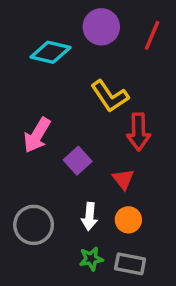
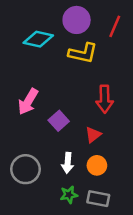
yellow L-shape: (110, 96) -> (83, 53), moved, turned -44
red triangle: (123, 179) -> (93, 135), turned 30

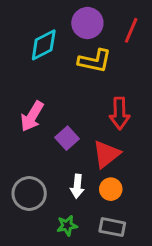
cyan diamond: (38, 39) -> (44, 45), turned -40
red triangle: (93, 135) -> (106, 154), size x1.5
green star: (69, 195) -> (67, 226), moved

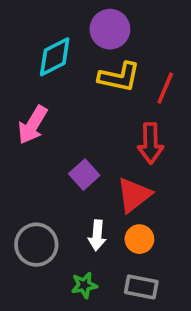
red line: (131, 30) -> (165, 88), moved
pink arrow: (32, 116) -> (33, 125), moved

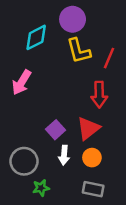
yellow L-shape: (119, 77) -> (79, 51), turned 64
purple square: (84, 175) -> (56, 130), moved
green star: (84, 285) -> (41, 188), moved

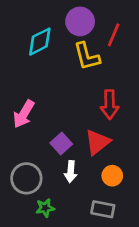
red line: (109, 58) -> (114, 35), moved
pink arrow: (22, 82) -> (24, 114), moved
orange circle: (92, 158) -> (112, 176), moved

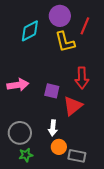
pink arrow: (24, 114) -> (18, 85), turned -130
purple square: (61, 144) -> (52, 91), moved, turned -35
orange circle: (112, 176) -> (59, 147), moved
green star: (45, 208) -> (26, 155), moved

